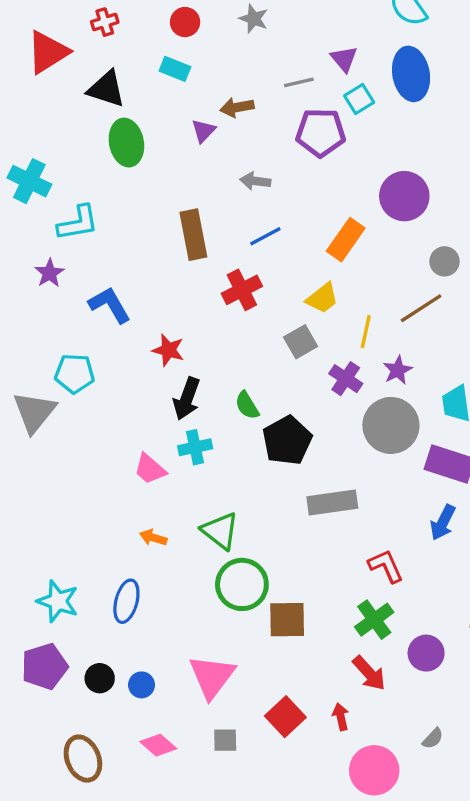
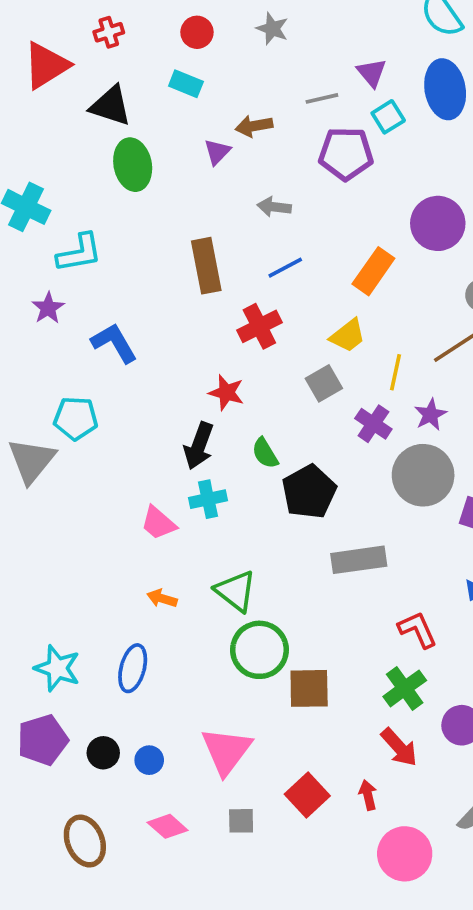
red star: (168, 350) -> (226, 393), moved

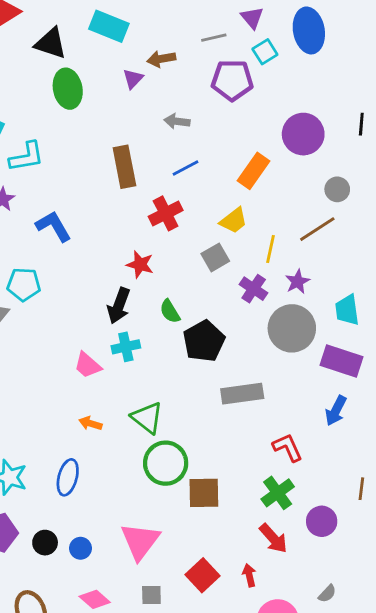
cyan rectangle: (186, 84) -> (109, 26), size x1.5

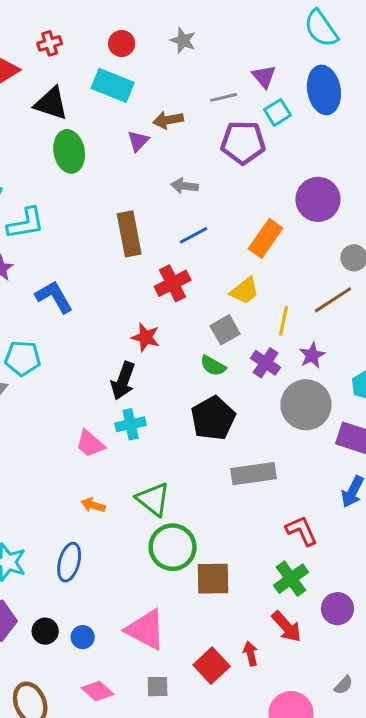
green semicircle: (170, 311) -> (213, 366), moved, turned -30
pink triangle: (140, 541) -> (146, 630), turned -39
red arrow: (249, 575) -> (251, 654), moved

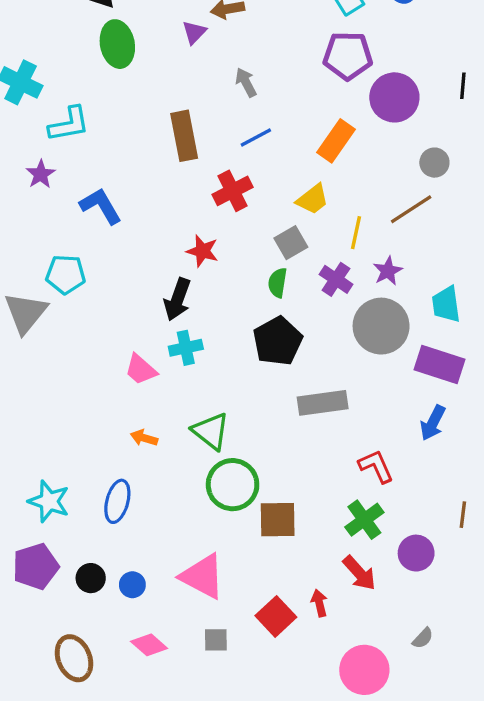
purple pentagon: (243, 142) -> (348, 56), moved
gray arrow: (185, 186) -> (246, 82), turned 55
green semicircle: (213, 366) -> (278, 283), turned 70

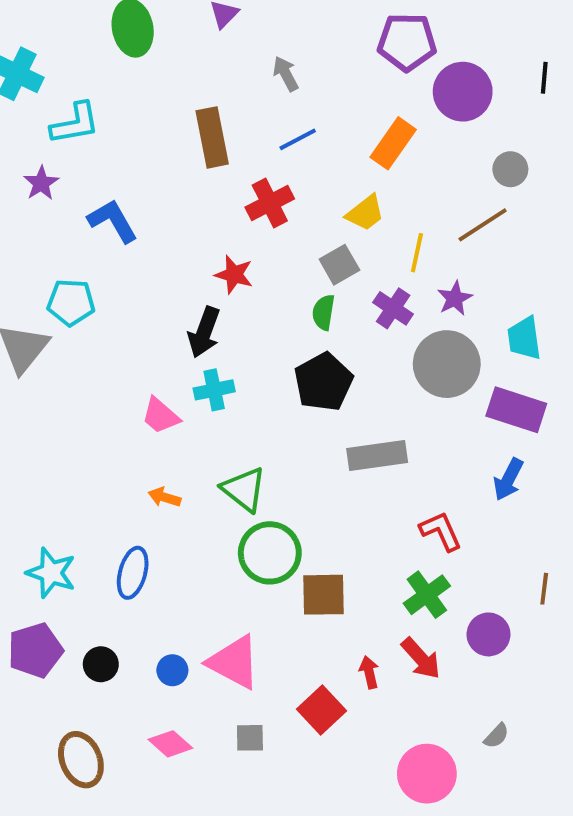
blue circle: (132, 585) -> (172, 670), moved
red arrow: (319, 603) -> (369, 672), moved

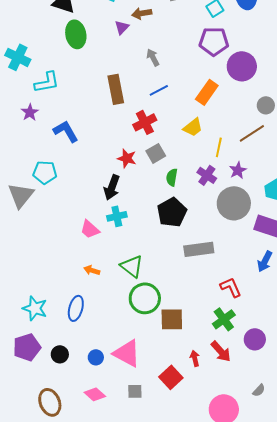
gray square: (339, 265) -> (156, 153), moved

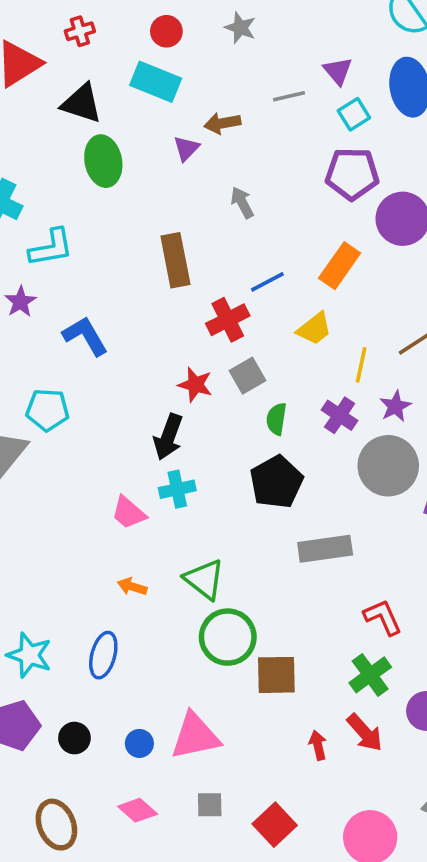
blue line: (159, 90) -> (267, 282), moved
pink triangle: (127, 353) -> (195, 736), turned -40
red square: (171, 377) -> (275, 825), moved

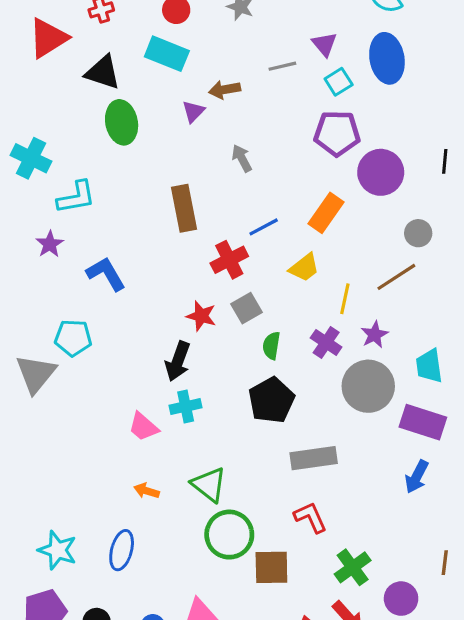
red L-shape: (383, 617) -> (310, 517), moved

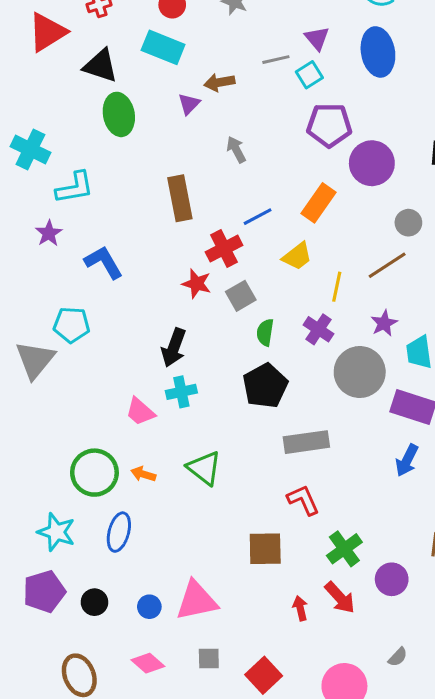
cyan square: (339, 82) -> (309, 75), moved
red star: (201, 316) -> (197, 284), moved
purple star: (374, 335) -> (384, 323), moved
green circle: (229, 535) -> (94, 473), moved

